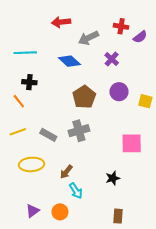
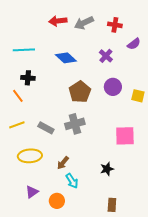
purple semicircle: (140, 37) -> (134, 44), moved
gray arrow: (88, 38) -> (84, 23), moved
purple triangle: (33, 211) -> (32, 192), moved

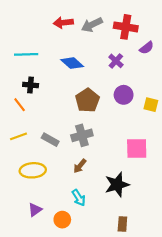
red cross: (115, 25) -> (126, 27), size x1.5
brown arrow: (63, 163) -> (80, 166), moved
black star: (107, 169) -> (117, 185), size x1.6

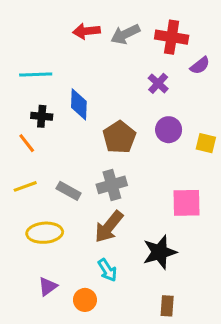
blue diamond: (72, 63) -> (79, 104), moved, turned 50
brown arrow: (80, 166) -> (109, 227), size x1.6

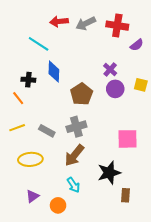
cyan line: (36, 74) -> (39, 44), moved, turned 35
purple cross: (158, 83) -> (110, 69), moved
yellow square: (206, 143) -> (141, 85), moved
brown rectangle: (167, 306) -> (125, 195), moved

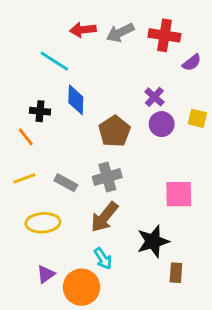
orange circle: (58, 205) -> (82, 287), size x1.6

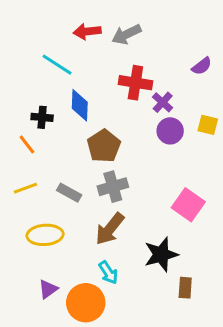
red cross: (164, 35) -> (135, 83), moved
brown pentagon: (114, 131) -> (104, 146), moved
pink square: (179, 194) -> (188, 205), turned 36

